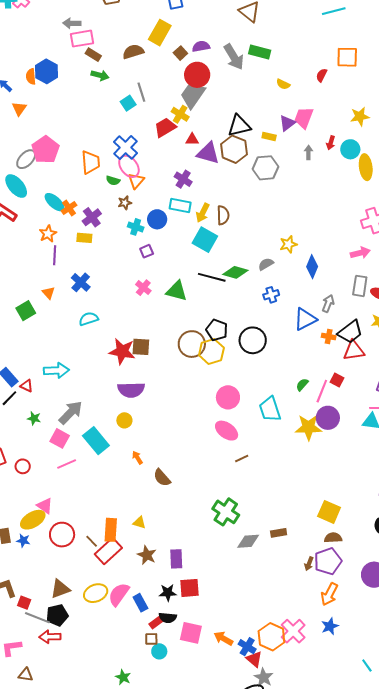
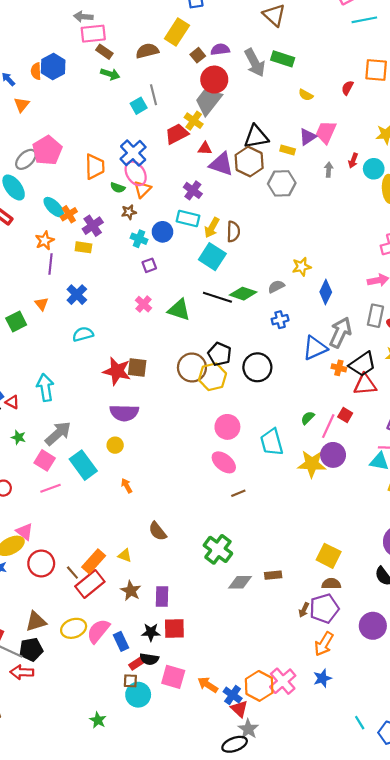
gray arrow: (328, 303) -> (340, 332), size x1.6
cyan arrow: (56, 370) -> (45, 387), turned -100
brown semicircle: (162, 478) -> (158, 531), moved
orange rectangle: (111, 530) -> (94, 561), turned 35
cyan circle: (159, 651) -> (138, 695), size x1.5

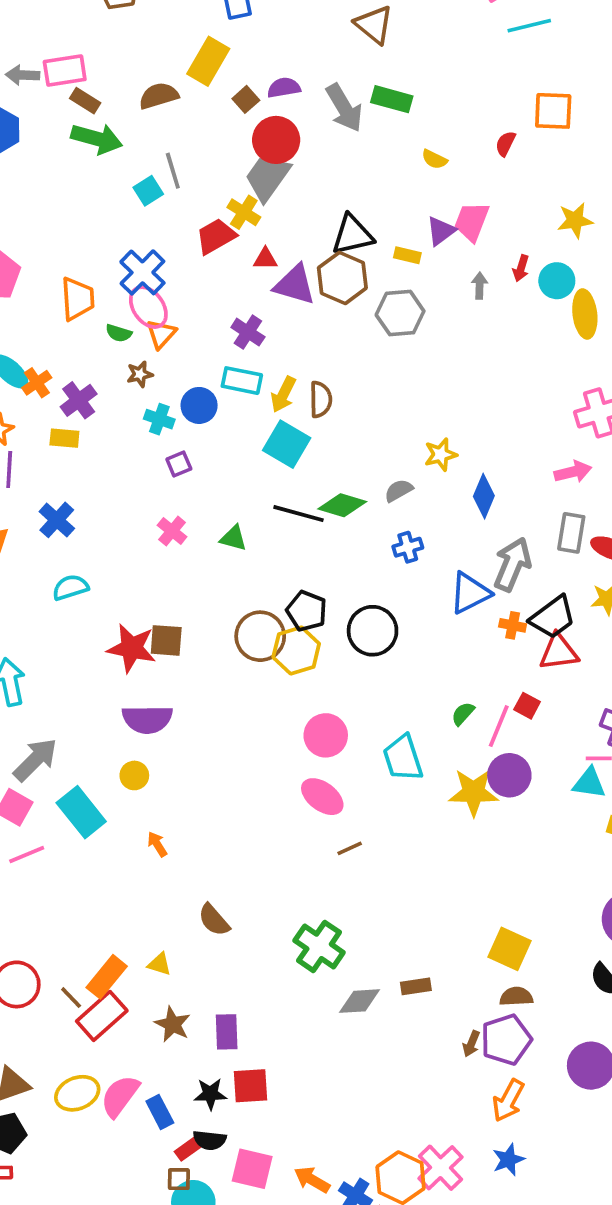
gray arrow: (83, 17) -> (22, 75), moved
green arrow: (110, 74) -> (97, 139), size x1.5
green triangle: (179, 310) -> (234, 538), size x0.7

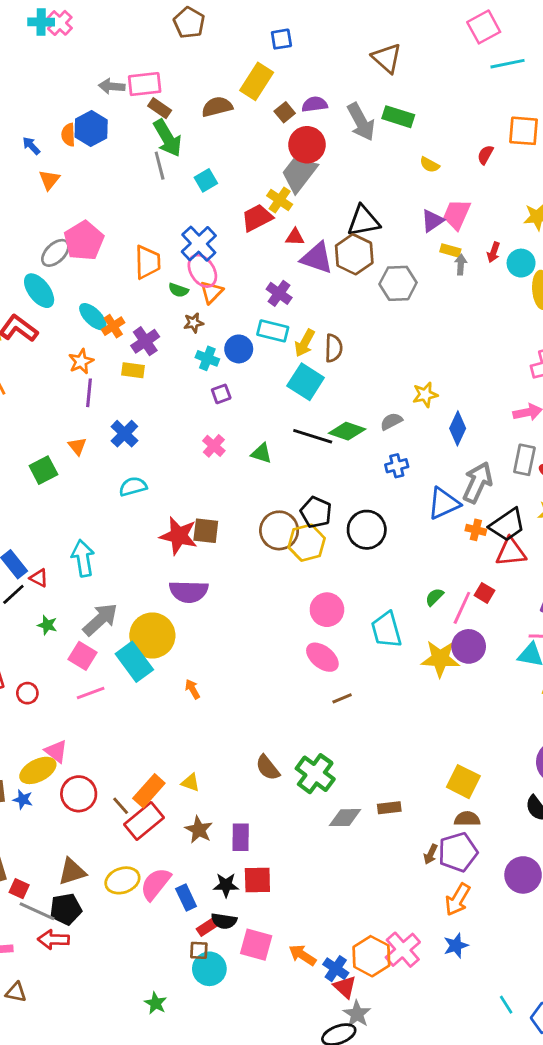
green arrow: (97, 139) -> (168, 138), turned 42
gray line: (173, 171) -> (160, 166), moved
yellow rectangle: (407, 255) -> (450, 250), moved
yellow circle: (134, 775) -> (152, 635), moved, size x2.0
brown semicircle: (214, 920) -> (268, 768), moved

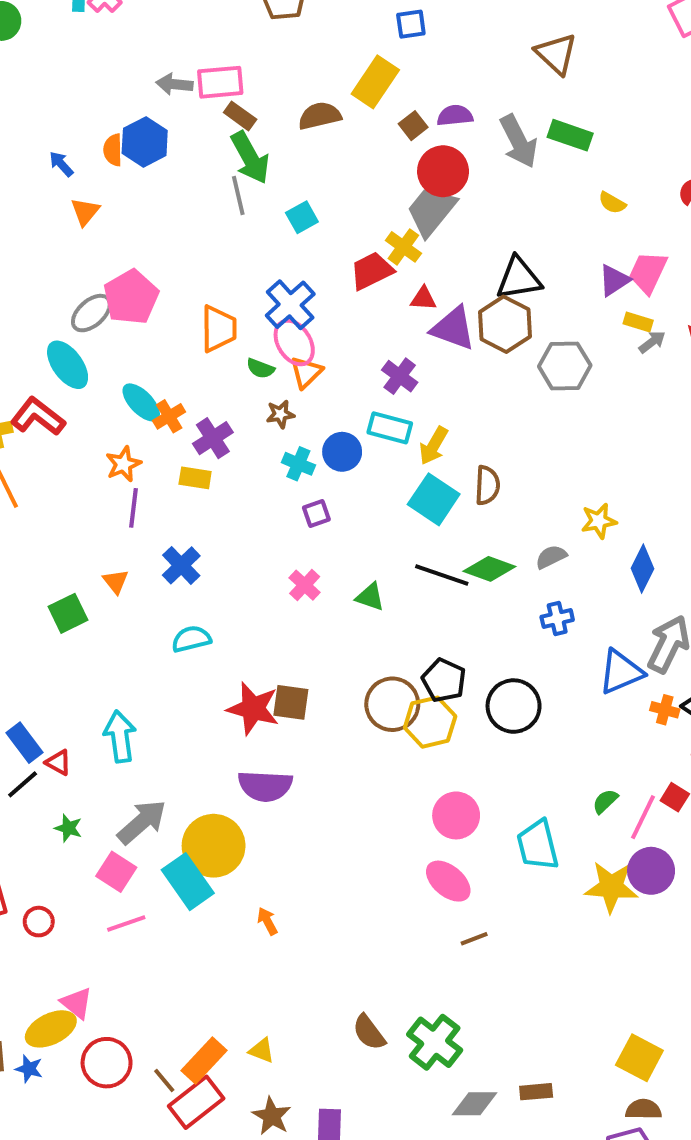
gray arrow: (461, 265) -> (652, 342), turned 48
brown semicircle: (334, 348) -> (487, 485), moved

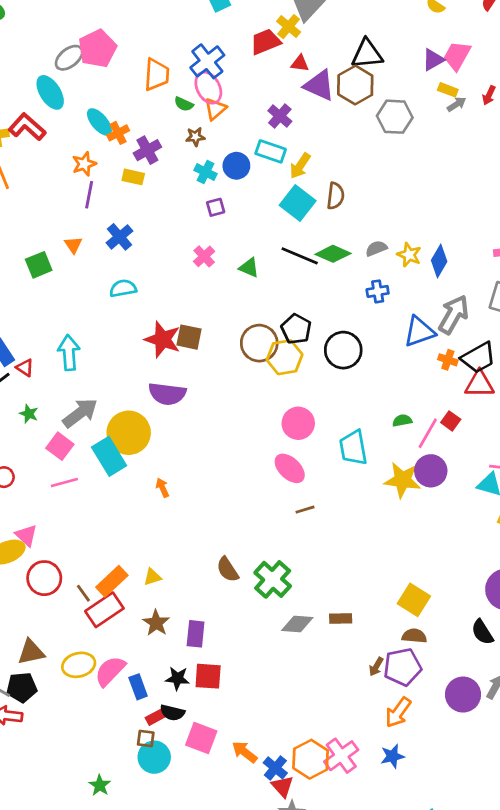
yellow star: (599, 521) -> (409, 255), moved, turned 30
green semicircle: (605, 801) -> (402, 420), turned 30
yellow triangle: (262, 1050) -> (152, 577), turned -42

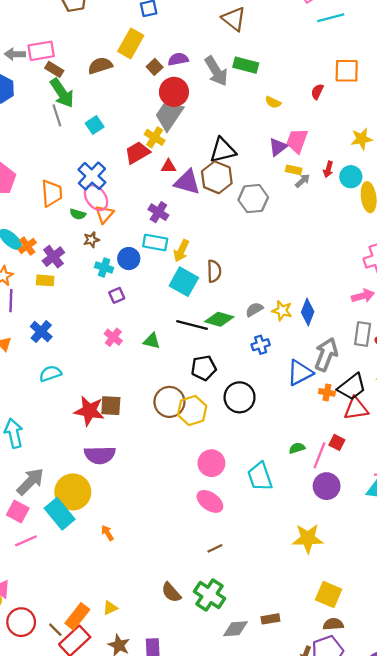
black pentagon: (296, 329) -> (204, 368), moved, turned -30
yellow star: (402, 480) -> (308, 538), moved
brown line: (305, 510) -> (215, 548), moved

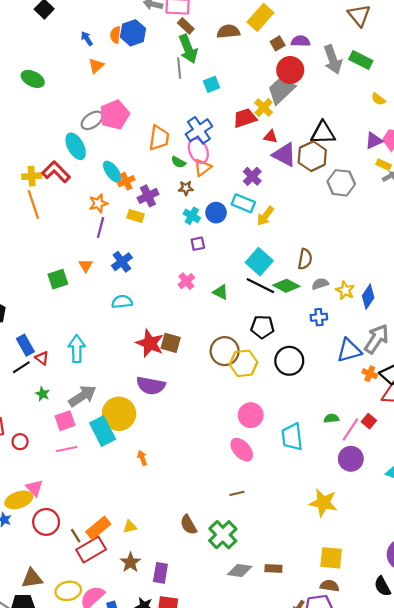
brown semicircle: (214, 271) -> (305, 259), moved
cyan square: (184, 282) -> (259, 262), moved
pink square: (18, 511) -> (65, 421), turned 30
yellow square: (329, 595) -> (331, 558), turned -30

